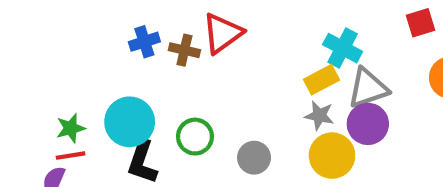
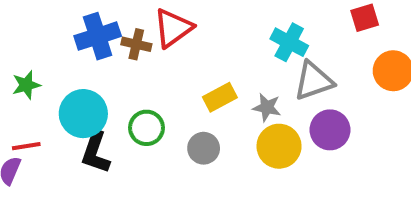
blue cross: (144, 42) -> (98, 36), size x1.5
yellow rectangle: (321, 80) -> (220, 97), moved
purple circle: (368, 124) -> (330, 130), moved
green star: (71, 128) -> (26, 85), moved

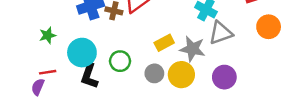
gray star: (267, 107) -> (192, 49), size x1.5
purple circle: (330, 130) -> (224, 77), moved
yellow circle: (279, 146) -> (181, 75), moved

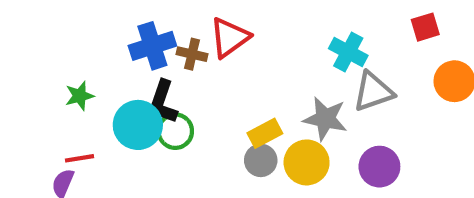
yellow rectangle: (164, 43) -> (265, 133), moved
green circle: (120, 61) -> (175, 131), moved
black L-shape: (89, 76) -> (163, 102), moved

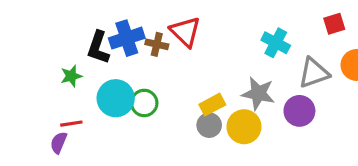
red triangle: (229, 37) -> (185, 32), turned -40
gray triangle: (373, 92) -> (314, 73), moved
black L-shape: (163, 102) -> (98, 48), moved
purple circle: (379, 167) -> (299, 111), moved

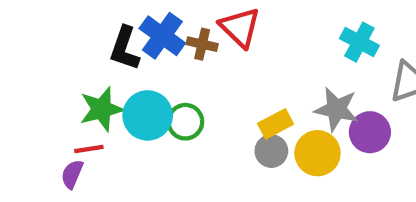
blue cross: (127, 38) -> (162, 36), turned -36
green star: (71, 76) -> (101, 109), moved, size x1.5
purple circle: (299, 111) -> (370, 132), moved

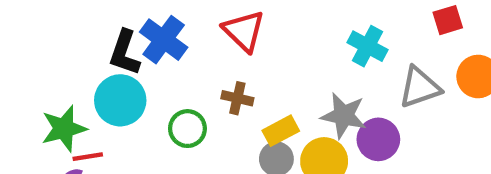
brown cross: (202, 44) -> (237, 98), moved
green star: (101, 109) -> (64, 129), moved
cyan circle: (148, 115) -> (120, 100), moved

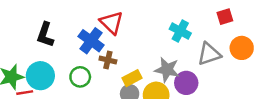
blue cross: (164, 40) -> (91, 41), moved
cyan circle: (120, 100) -> (40, 76), moved

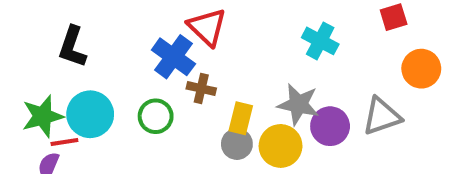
black L-shape: (45, 35) -> (72, 47), moved
gray triangle: (209, 54) -> (382, 116), moved
yellow rectangle: (132, 78) -> (241, 118), turned -48

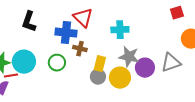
cyan cross: (320, 41) -> (120, 30), moved, turned -30
black L-shape: (72, 47) -> (29, 22), moved
blue cross: (173, 57) -> (66, 33), turned -30

